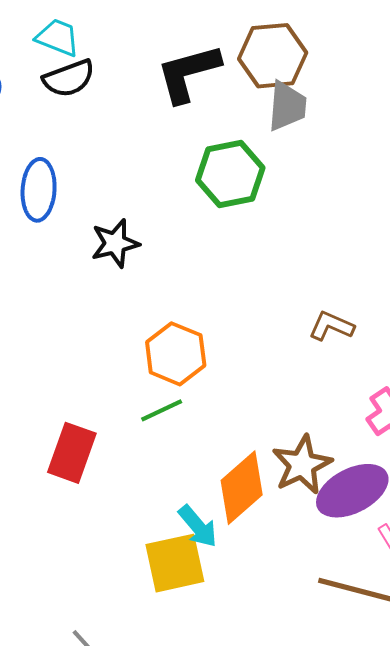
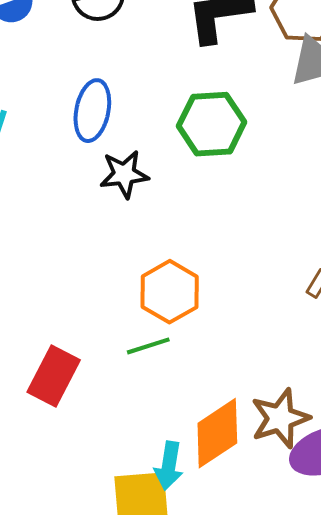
green hexagon: (230, 174) -> (212, 124), moved
blue ellipse: (39, 190) -> (92, 111), moved
cyan arrow: (198, 526) -> (169, 466), turned 42

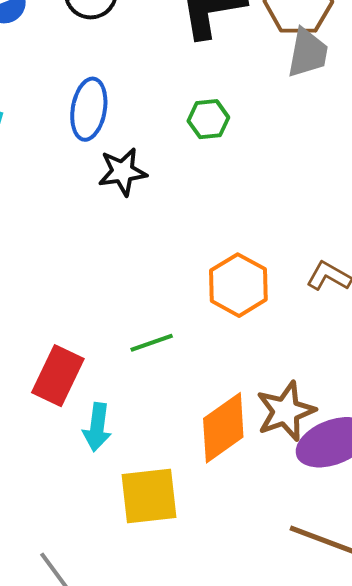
green hexagon: (212, 124) -> (208, 119), size x0.6
orange hexagon: (170, 292) -> (238, 285), moved
cyan arrow: (169, 466) -> (97, 427), moved

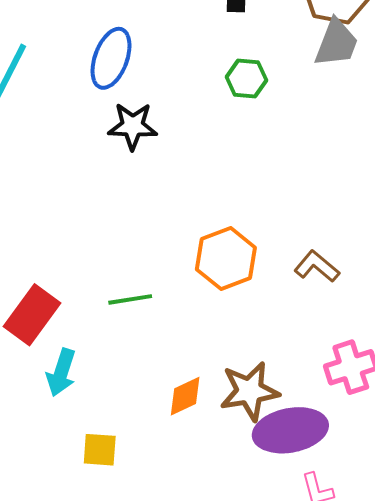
green hexagon: (208, 119) -> (246, 79), moved
orange diamond: (223, 428) -> (185, 396), size x0.6
yellow square: (149, 496) -> (100, 450), size x0.6

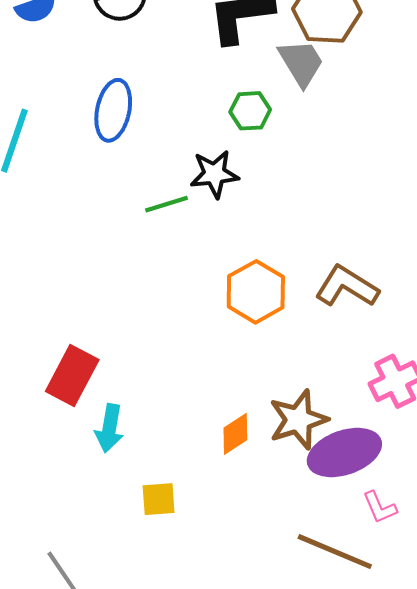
gray trapezoid: (336, 43) -> (301, 63), moved, turned -44
black star: (133, 126) -> (214, 174), moved
brown L-shape: (317, 266) -> (347, 286), size x1.4
green line: (130, 299) -> (167, 204), moved

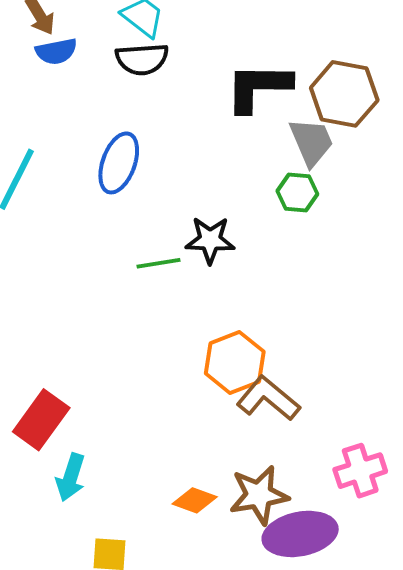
green hexagon: (250, 111) -> (297, 192), moved
brown L-shape: (347, 286) -> (268, 398), moved
orange diamond: (235, 434) -> (195, 500), turned 45

